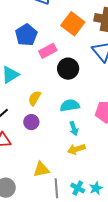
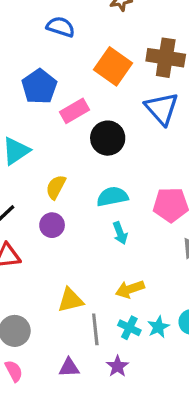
yellow arrow: (76, 149) -> (130, 289), moved

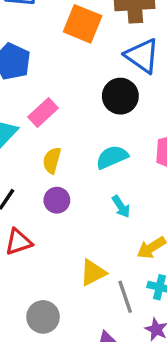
pink rectangle: (75, 111) -> (43, 113), moved
black circle: (108, 138) -> (120, 96), moved
cyan arrow: (120, 233) -> (121, 207), moved

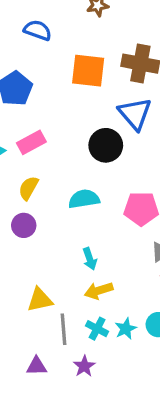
orange square: (83, 24) -> (88, 71), turned -30
cyan arrow: (121, 207) -> (90, 259), moved

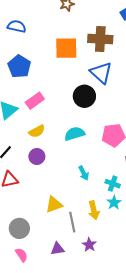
blue semicircle: (38, 30) -> (17, 26), moved
yellow semicircle: (28, 188) -> (37, 131), turned -140
yellow arrow: (99, 291) -> (94, 210), moved, turned -78
cyan cross: (97, 329) -> (113, 184), moved
cyan star: (126, 329) -> (114, 203), moved

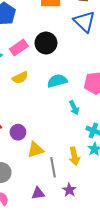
black circle: (84, 96) -> (46, 43), moved
purple circle: (37, 156) -> (18, 132), moved
cyan arrow: (84, 173) -> (74, 108), moved

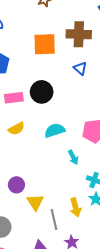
blue triangle: (84, 22) -> (80, 68), size x0.6
pink rectangle: (19, 48) -> (14, 98), turned 30
yellow triangle: (36, 150) -> (35, 202), turned -42

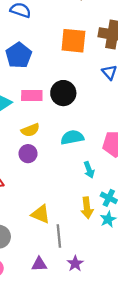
purple circle: (16, 185) -> (28, 154), moved
yellow triangle: (35, 202) -> (41, 214), turned -42
yellow arrow: (76, 207) -> (87, 208), moved

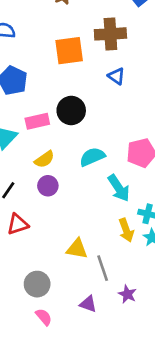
cyan arrow: (89, 170) -> (119, 188), size x1.5
purple triangle: (39, 264) -> (88, 304), turned 35

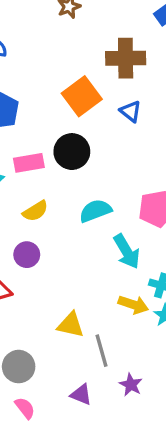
orange square: (69, 51) -> (82, 96), moved, turned -32
purple circle: (48, 186) -> (27, 255), moved
yellow arrow: (126, 230) -> (133, 305), turned -55

